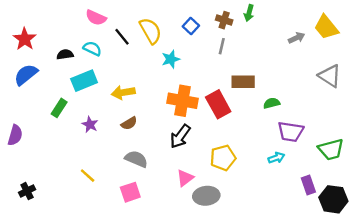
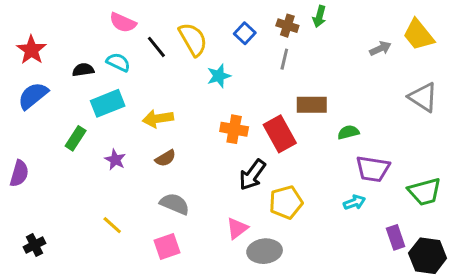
orange cross: (183, 101) -> (234, 129), size x0.7
black arrow: (180, 136) -> (252, 175), moved

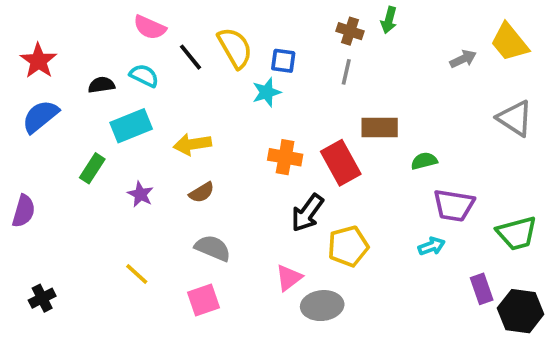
blue square: (245, 33) -> (283, 61), moved, turned -35

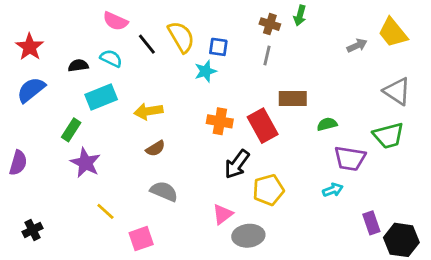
purple star: (140, 194) -> (85, 163), moved, size x1.5
green trapezoid: (517, 233) -> (389, 136), moved
pink square: (203, 300) -> (141, 239), moved

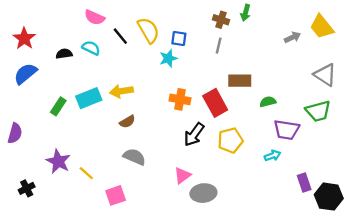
cyan rectangle: (101, 97) -> (89, 98), moved
purple star: (85, 163) -> (58, 161), moved
yellow pentagon: (268, 190) -> (230, 140), moved

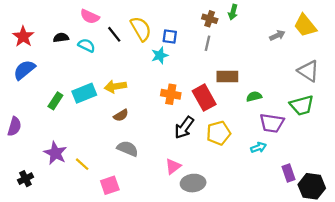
black semicircle: (64, 54) -> (61, 38), moved

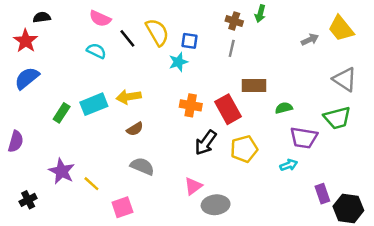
black semicircle: (61, 38) -> (42, 17), moved

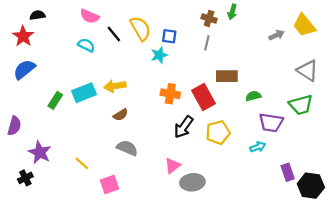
purple star: (62, 171) -> (40, 152), moved

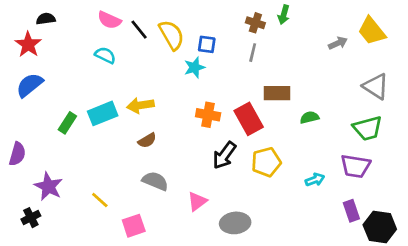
black line: (114, 34) -> (139, 30), moved
purple trapezoid: (271, 123) -> (355, 166), moved
pink triangle: (173, 166) -> (197, 201), moved

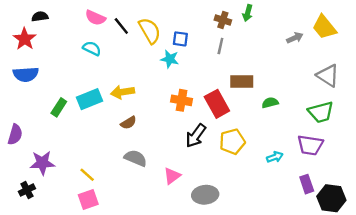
cyan star: (195, 67) -> (170, 59), turned 30
blue semicircle: (30, 85) -> (26, 74), turned -145
purple star: (48, 186) -> (42, 163), turned -30
pink square: (134, 226) -> (88, 199), moved

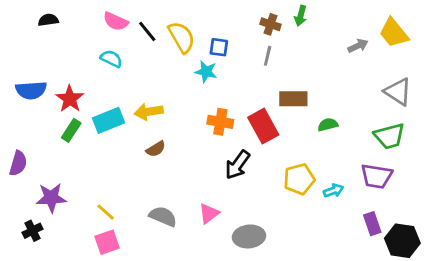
red star: (25, 39) -> (70, 99), moved
yellow pentagon: (232, 142) -> (299, 179), moved
gray semicircle: (136, 158) -> (163, 216), moved

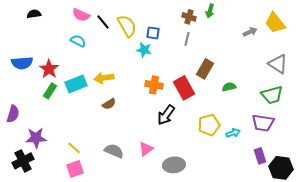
brown rectangle: (293, 99) -> (205, 69), turned -60
black cross: (33, 231) -> (23, 161), size x1.5

